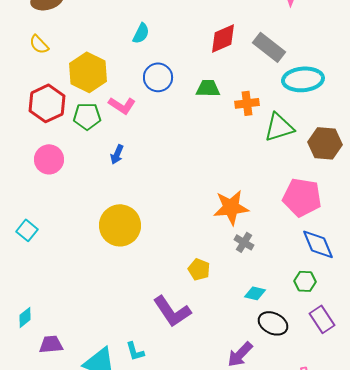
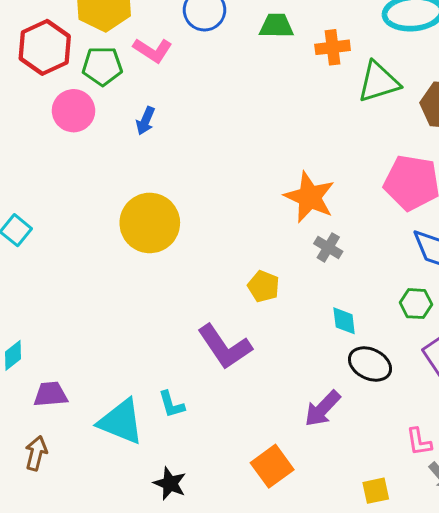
pink circle: (49, 159) -> (73, 111), moved
orange star: (231, 207) -> (310, 197), turned 30
cyan diamond: (255, 293) -> (344, 321), turned 70

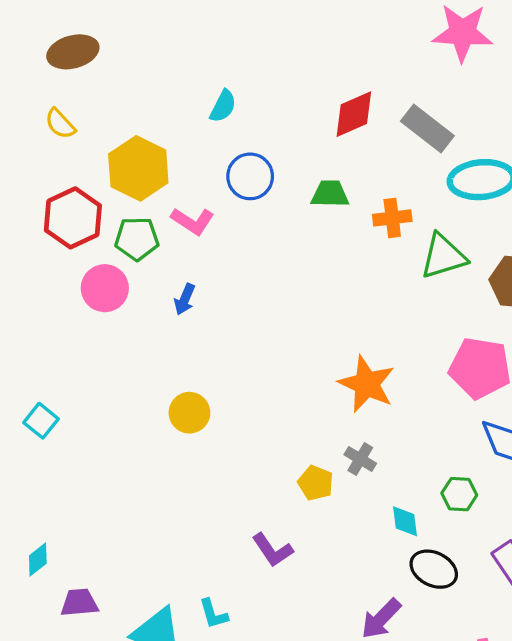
yellow circle: (150, 223) -> (189, 413), size x0.6
gray cross: (328, 247) -> (360, 459), moved
green hexagon: (416, 304) -> (459, 494), moved
purple L-shape: (225, 347) -> (272, 550), size x0.7

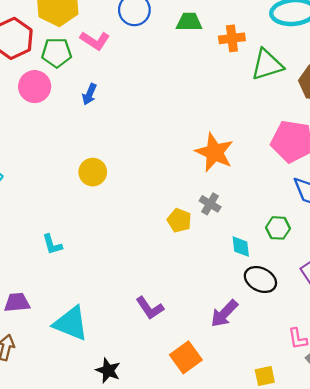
purple L-shape: (272, 550) -> (150, 308), moved
cyan L-shape: (213, 614) -> (52, 244), moved

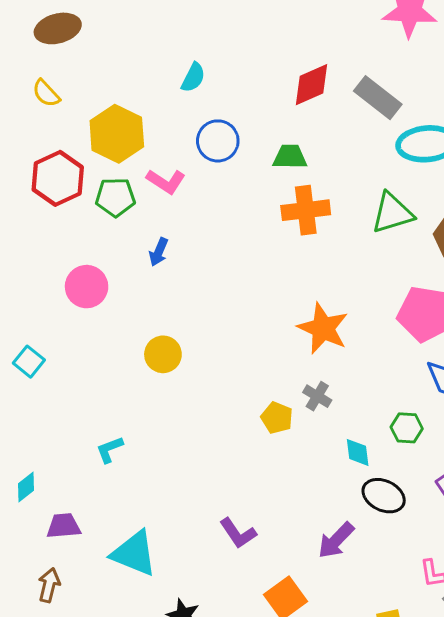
orange cross: (232, 38) -> (306, 210), moved, size x1.4
pink circle: (35, 87) -> (87, 287), moved
cyan L-shape: (52, 244) -> (110, 450), turned 85

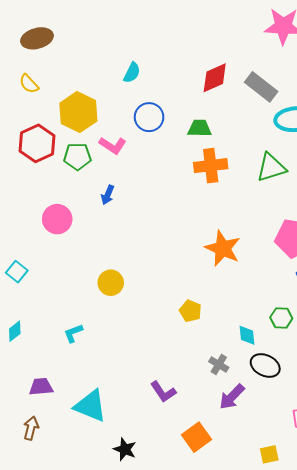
yellow circle: (163, 354) -> (111, 283), moved
gray cross: (317, 396) -> (219, 365), moved
cyan diamond: (26, 487) -> (15, 331), moved

